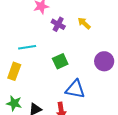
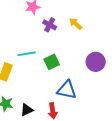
cyan line: (27, 47) -> (27, 54), moved

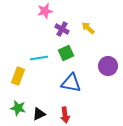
green square: (52, 62) -> (66, 53), moved
blue triangle: (67, 90) -> (71, 83), moved

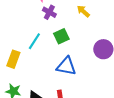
purple cross: (62, 29) -> (49, 12), moved
cyan line: (39, 58) -> (34, 41), turned -48

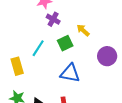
yellow arrow: (83, 11) -> (83, 30), moved
yellow rectangle: (13, 59) -> (17, 66), turned -36

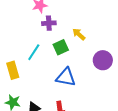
purple cross: (53, 19) -> (49, 23), turned -32

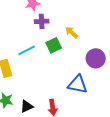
cyan line: (34, 52) -> (27, 50), turned 30
blue triangle: (66, 77) -> (78, 84), moved

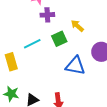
blue triangle: (78, 84) -> (75, 66), moved

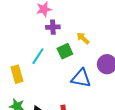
cyan line: (32, 44) -> (38, 56), turned -30

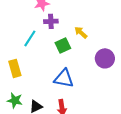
cyan line: (38, 56) -> (30, 38), moved
blue triangle: (81, 78) -> (64, 78), moved

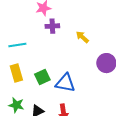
cyan line: (30, 38) -> (17, 45), moved, turned 48
green square: (63, 45) -> (42, 77), moved

